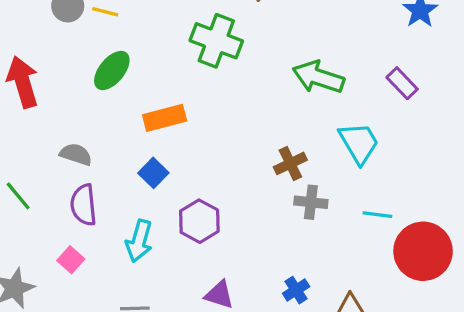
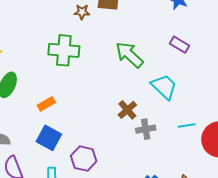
green arrow: (318, 77) -> (129, 55), turned 40
orange rectangle: (165, 118) -> (46, 104), size x0.7
blue square: (153, 173) -> (49, 138), size x1.4

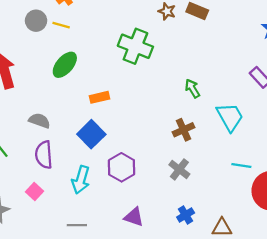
green arrow: (129, 55) -> (192, 88), moved, size x0.6
gray cross: (146, 129) -> (179, 169), moved, turned 30

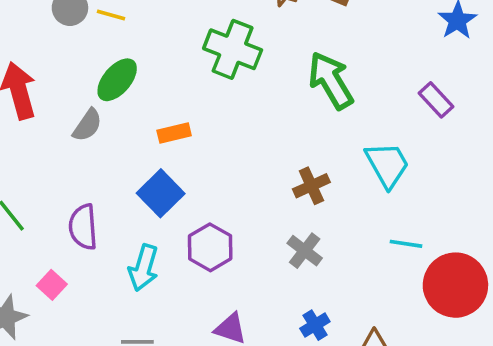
green arrow: (192, 88) -> (331, 80), moved, size x1.8
gray semicircle: (39, 121) -> (87, 125), moved, turned 105
pink square: (34, 191) -> (52, 285), moved

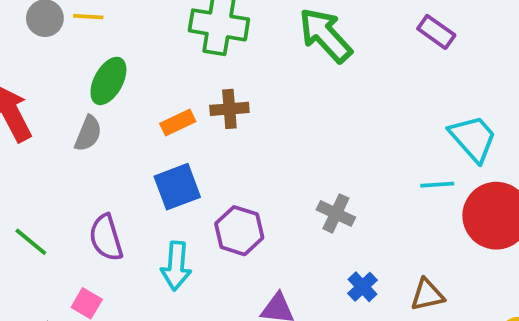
cyan trapezoid: (387, 165) -> (473, 138), moved
brown cross: (311, 186) -> (229, 109), moved, turned 32
blue square: (161, 193) -> (177, 187), turned 36

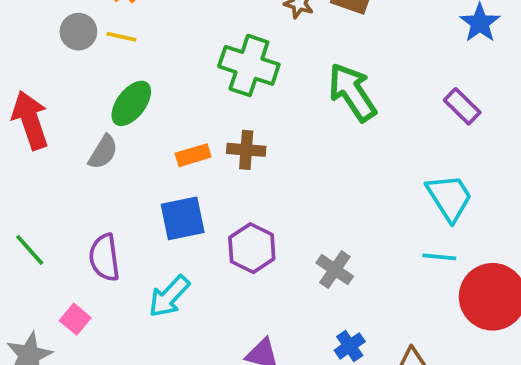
cyan trapezoid: (473, 138) -> (449, 197), moved
purple hexagon: (239, 231) -> (252, 248), moved
cyan arrow: (176, 266) -> (169, 296), turned 30

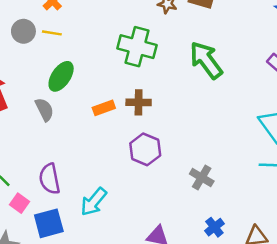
gray semicircle: (103, 152) -> (44, 109), turned -55
blue square: (183, 218) -> (49, 223), moved
purple hexagon: (252, 248) -> (145, 149), moved
pink square: (75, 319) -> (19, 203), moved

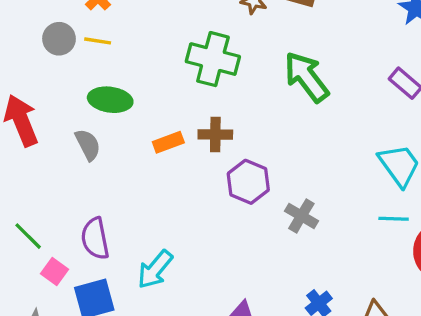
green ellipse: (61, 76) -> (110, 100), turned 64
purple hexagon: (145, 149) -> (248, 182), moved
gray cross: (202, 177) -> (301, 216), moved

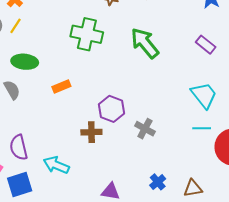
yellow line: (98, 41) -> (15, 26), turned -63
brown cross: (215, 134) -> (91, 132), moved
cyan arrow: (155, 269) -> (56, 165), turned 75

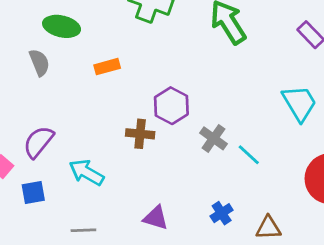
cyan line: (202, 128) -> (249, 155), moved, turned 36
purple semicircle: (19, 147) -> (38, 142), turned 45
blue square: (20, 185) -> (33, 193), size x0.7

